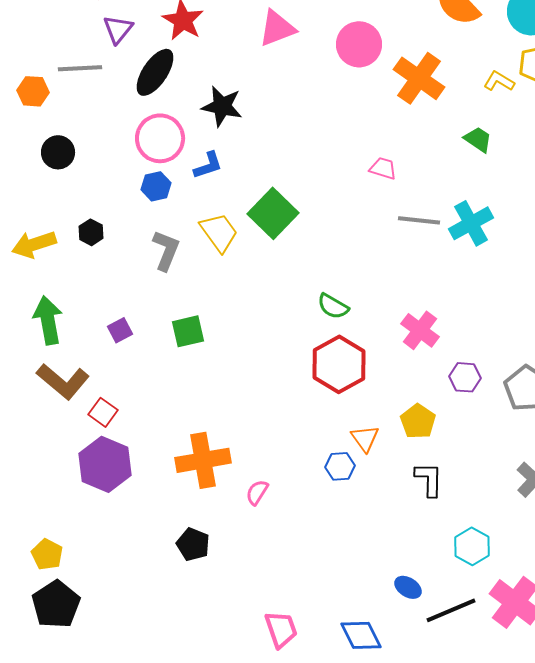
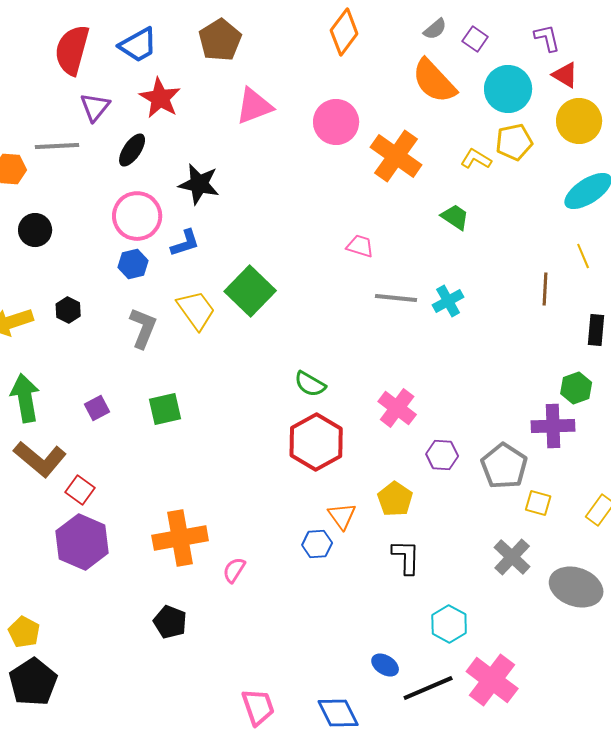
black ellipse: (155, 72) -> (132, 150), size x0.7
cyan cross: (471, 223) -> (448, 301), size x0.7

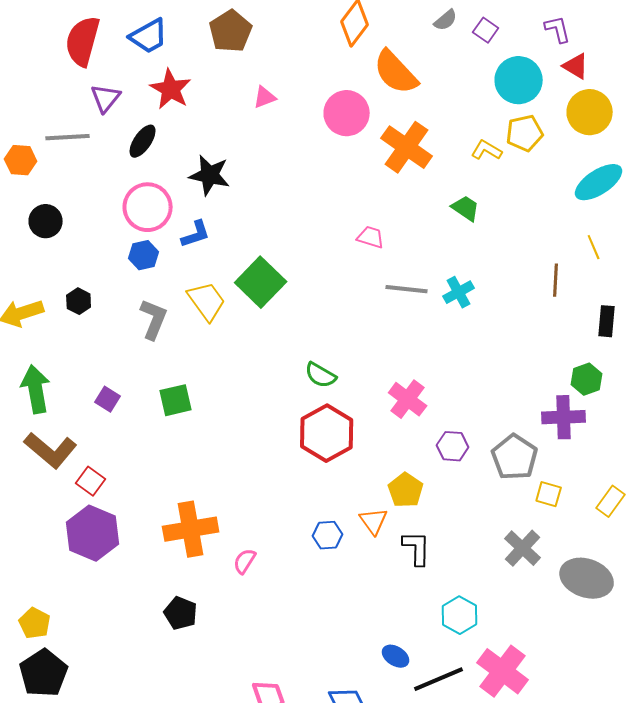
orange semicircle: (434, 81) -> (396, 72), moved
pink triangle: (254, 106) -> (265, 97), size x0.6
purple square: (97, 408) -> (108, 399), turned -30
orange triangle: (342, 516) -> (374, 521), moved

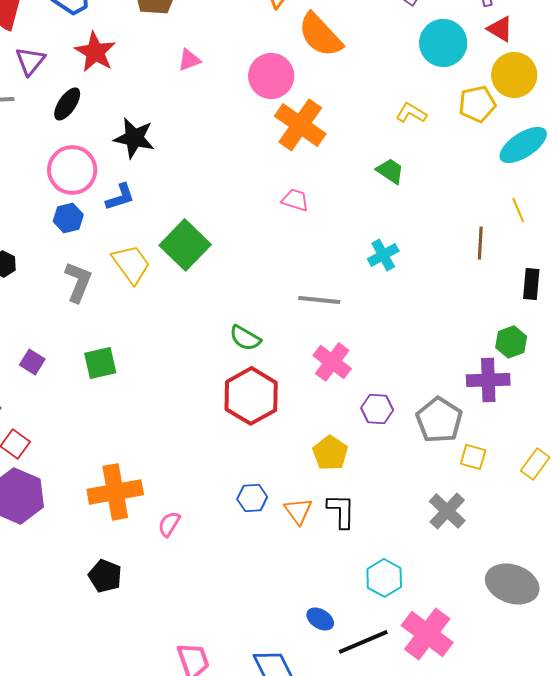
yellow pentagon: (525, 133) -> (477, 104), moved
orange cross: (407, 147) -> (300, 125), moved
gray line: (407, 289) -> (319, 300), moved
orange triangle: (374, 521) -> (298, 511), moved
gray ellipse: (587, 578) -> (512, 584), moved

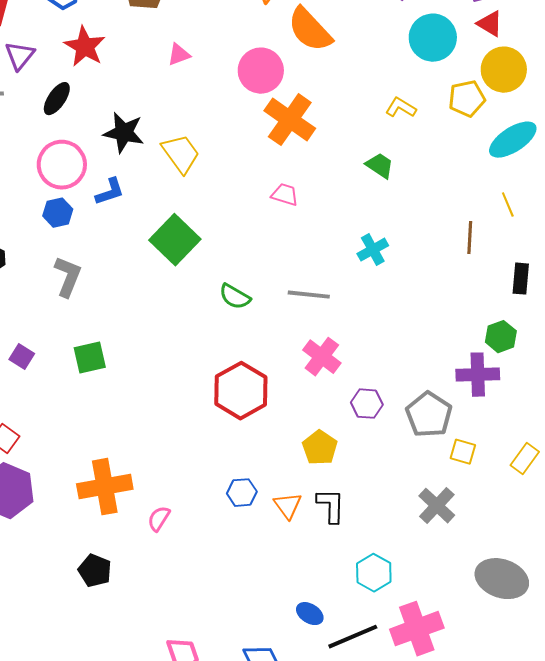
yellow trapezoid: (131, 264) -> (181, 154), moved
green semicircle: (245, 338) -> (235, 297), moved
pink cross: (427, 634) -> (417, 629), turned 33

